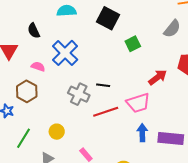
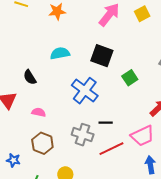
blue cross: (65, 53) -> (85, 91), moved
brown hexagon: (27, 91) -> (42, 143), moved

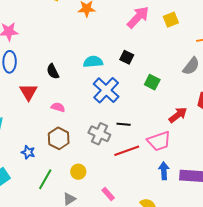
cyan semicircle: (60, 53) -> (93, 62), moved
black square: (102, 56) -> (127, 57), size x0.6
green square: (130, 78) -> (152, 82), turned -35

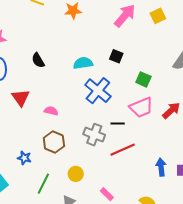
black semicircle: (53, 71) -> (38, 60), moved
pink trapezoid: (159, 141) -> (141, 107), moved

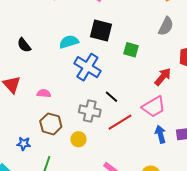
black square: (116, 56) -> (101, 31), size x1.6
pink trapezoid: (141, 107) -> (154, 107), moved
black line: (118, 123) -> (112, 97), turned 48
yellow circle: (76, 174) -> (78, 139), moved

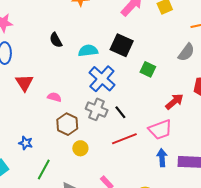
black semicircle: (24, 45) -> (56, 40), moved
gray cross: (90, 111) -> (97, 109), moved
brown hexagon: (51, 124) -> (67, 124), moved

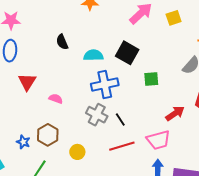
green square: (148, 69) -> (151, 79), turned -35
blue cross: (102, 79) -> (105, 85), turned 32
brown hexagon: (67, 124) -> (48, 135), moved

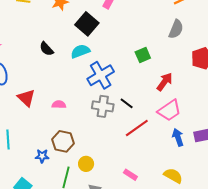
black square: (127, 53) -> (87, 24), moved, turned 30
red arrow: (175, 113) -> (165, 82), moved
yellow circle: (77, 152) -> (86, 164), moved

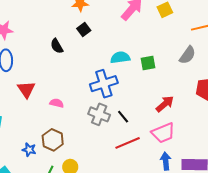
black square: (87, 24) -> (84, 29), moved, size x0.6
cyan semicircle: (80, 51) -> (120, 57), moved
green square: (143, 55) -> (148, 63), moved

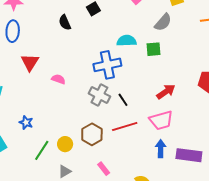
gray semicircle: (187, 55) -> (163, 22), moved
brown hexagon: (53, 140) -> (92, 134), moved

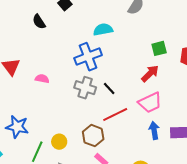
green square: (154, 49) -> (159, 48), moved
blue star: (26, 122) -> (17, 127), size x1.6
brown hexagon: (92, 134) -> (93, 136), moved

